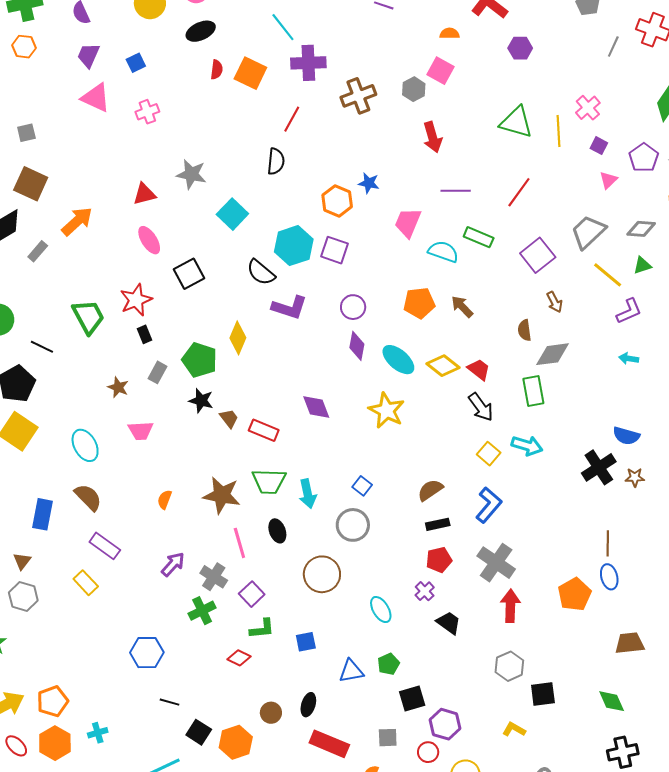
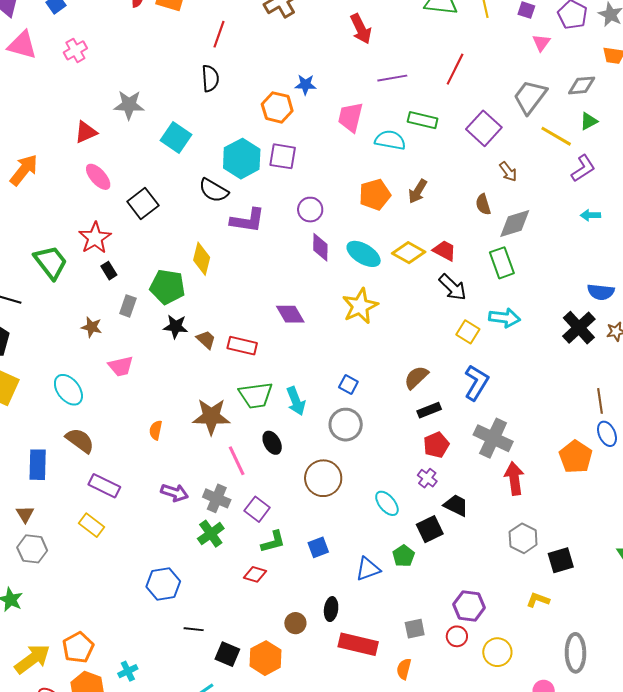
brown arrow: (462, 307) -> (418, 191), turned -95
yellow star: (386, 410) -> (360, 306), turned 30
purple arrow: (173, 564) -> (175, 493), turned 76
black square: (412, 698) -> (430, 529), moved

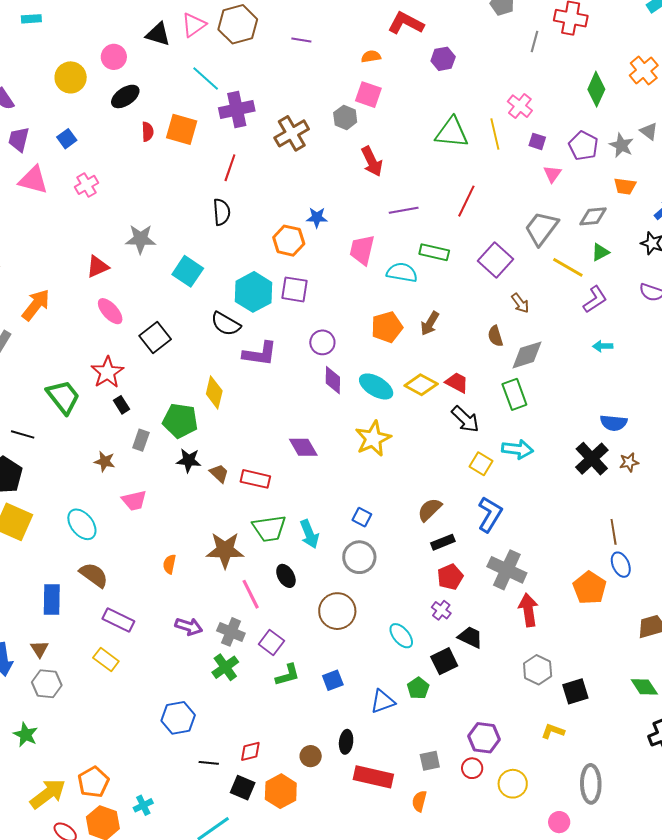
red diamond: (255, 574) -> (250, 751), moved, turned -30

